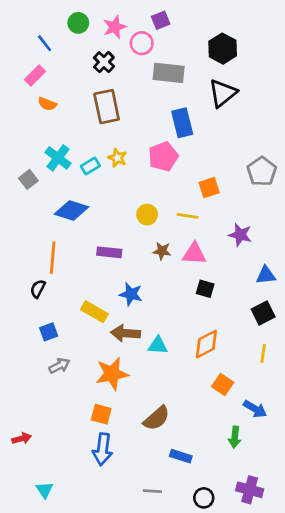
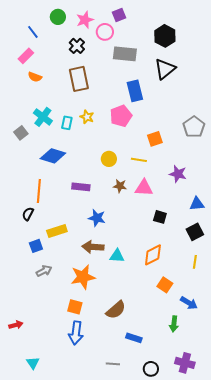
cyan rectangle: (90, 166) -> (67, 123), turned -48
black square: (205, 289) -> (160, 217), moved
yellow rectangle: (94, 312) -> (57, 231), moved, turned -48

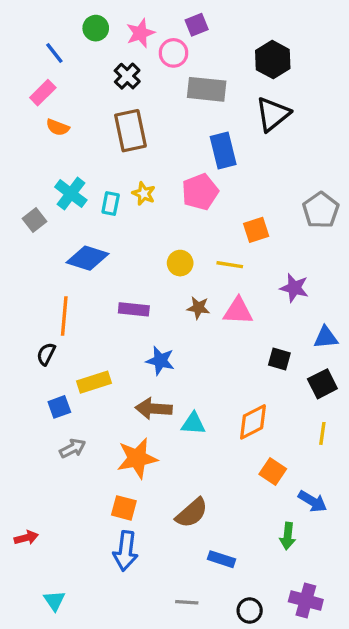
black square: (160, 217) -> (279, 359), moved

